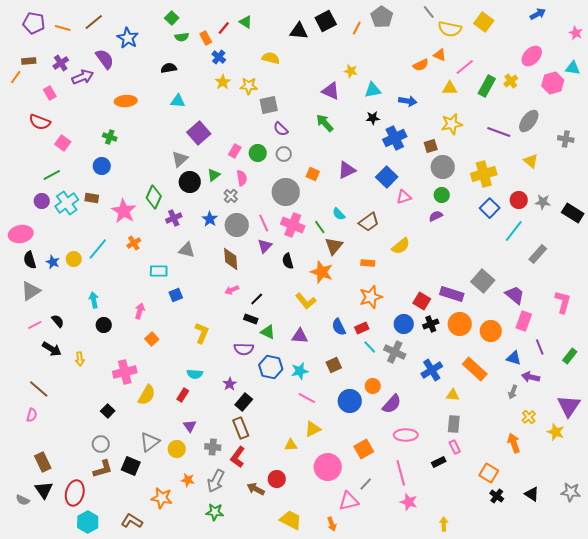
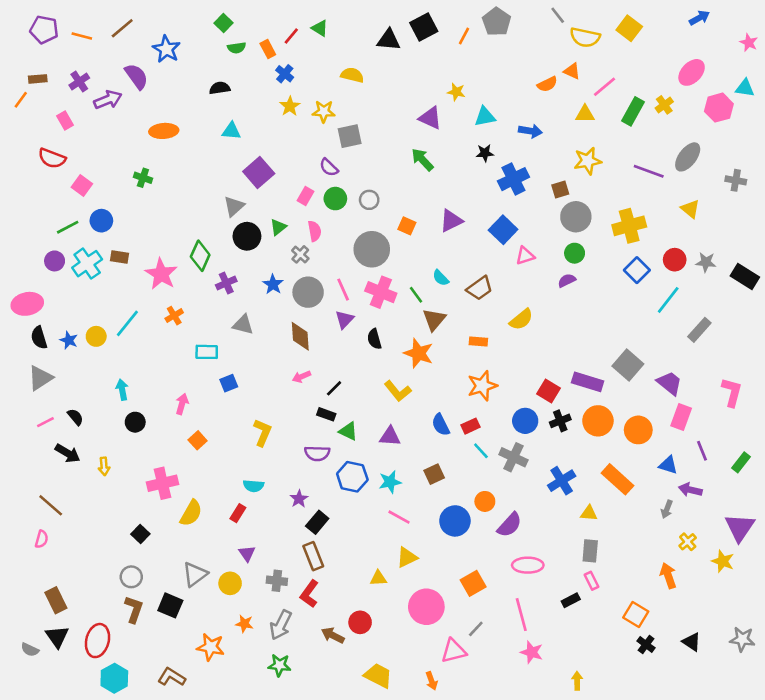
purple semicircle: (281, 129) -> (329, 167), moved
blue circle: (102, 166) -> (101, 221), moved
brown L-shape: (103, 469) -> (134, 609), turned -55

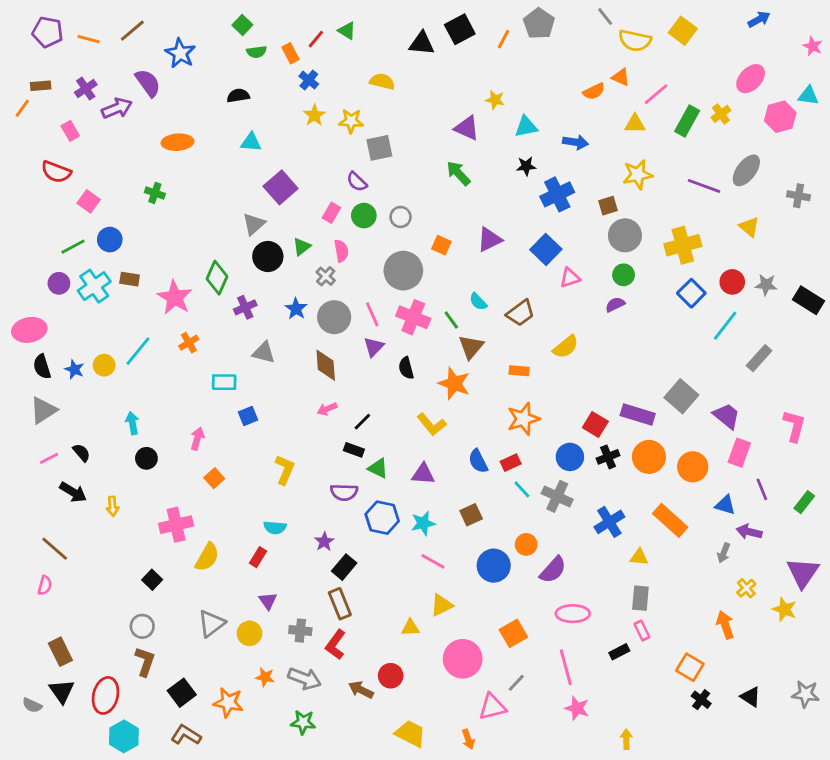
black square: (170, 605) -> (182, 693), moved, turned 30
gray arrow: (281, 625) -> (305, 679), turned -96

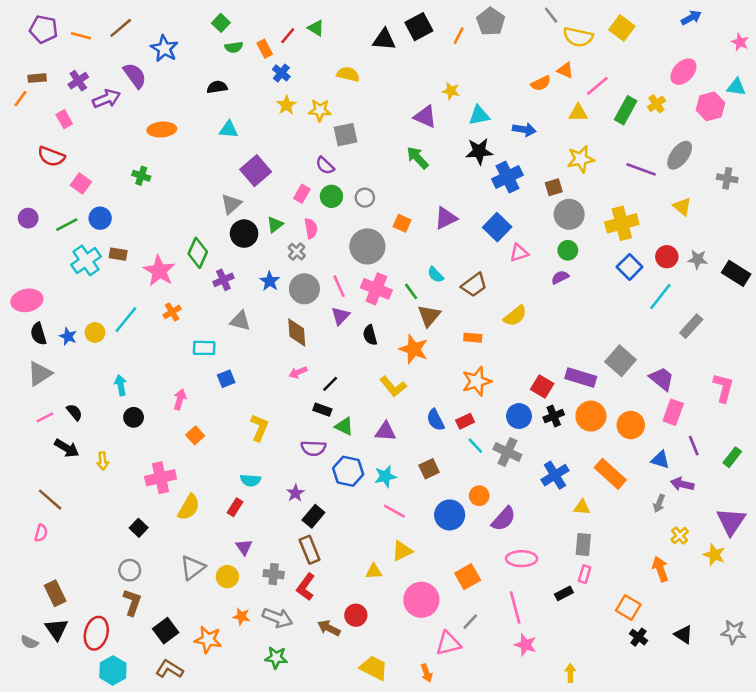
black star: (526, 166) -> (479, 151), size x1.5
purple circle: (59, 283) -> (28, 218), moved
pink rectangle: (642, 631) -> (585, 574), turned 42

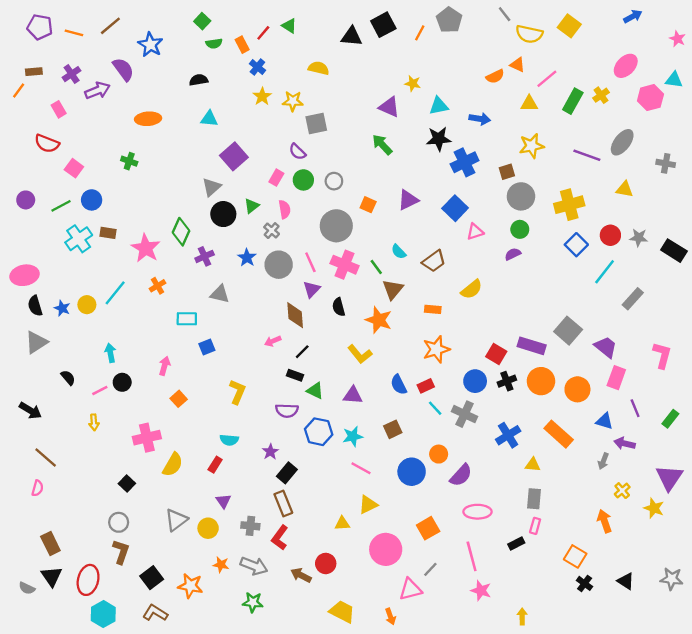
yellow triangle: (682, 207) -> (625, 189), turned -30
brown diamond: (297, 333) -> (295, 315), moved
pink line: (45, 417) -> (100, 391), moved
black arrow: (67, 448) -> (30, 411), moved

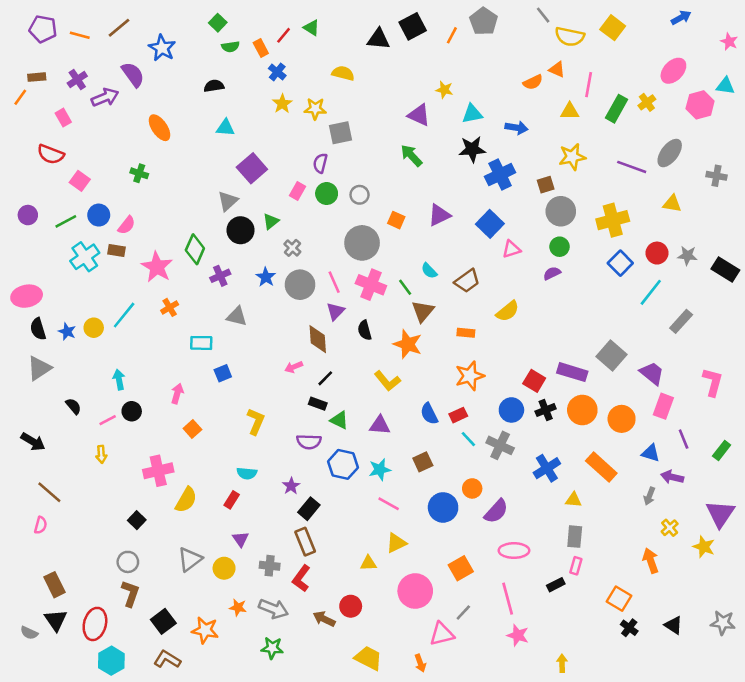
pink line: (547, 79) -> (589, 85), turned -40
orange ellipse: (148, 119) -> (159, 128), turned 60
purple semicircle: (297, 152) -> (320, 163), turned 60
pink semicircle: (285, 209) -> (127, 225), moved, turned 48

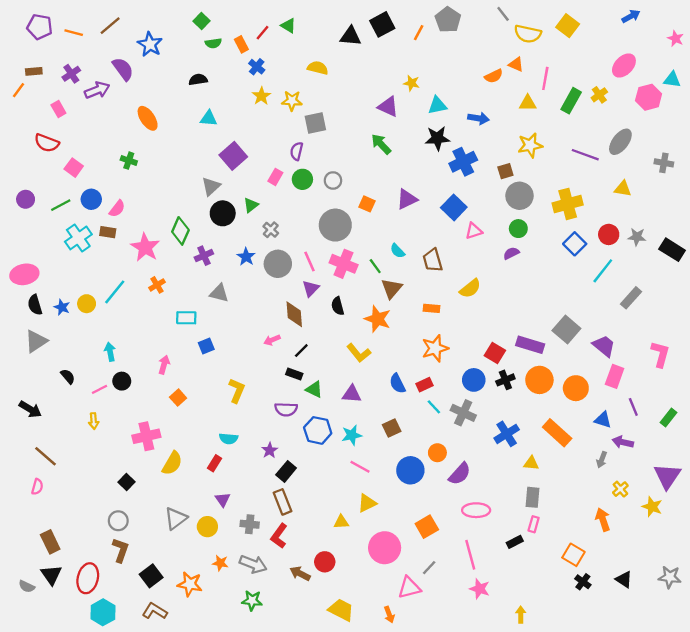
brown trapezoid: (467, 281) -> (433, 260), turned 110

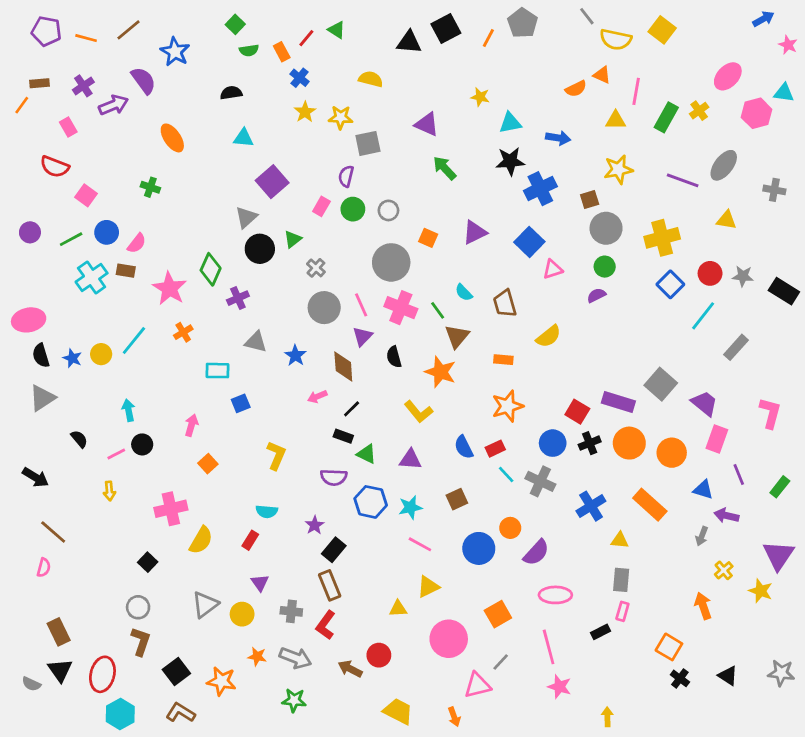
blue arrow: (631, 16) -> (763, 19), moved
purple triangle: (388, 107) -> (427, 124), moved
blue star: (246, 257) -> (295, 356), moved

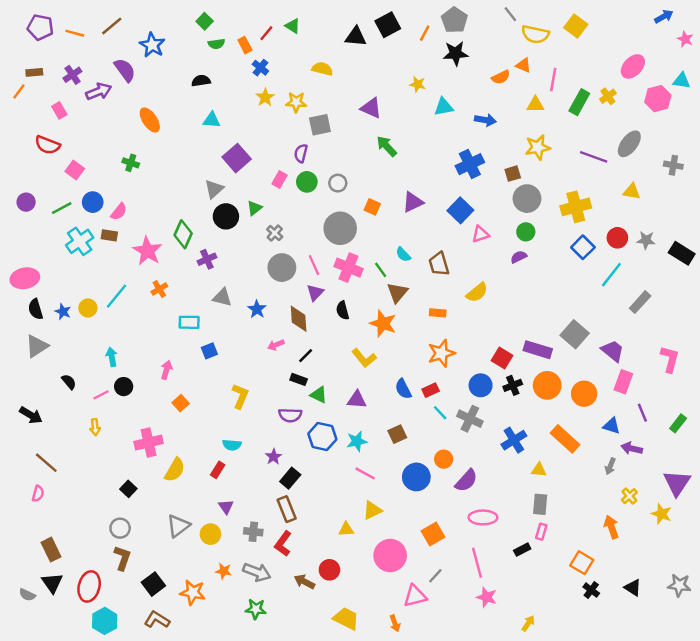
black star: (510, 161) -> (456, 53), moved
yellow arrow: (607, 717) -> (528, 623), turned 35

